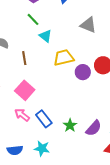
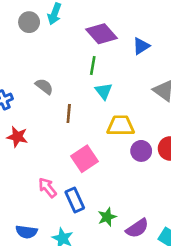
green line: (33, 19) -> (93, 66), turned 40
pink square: (25, 90) -> (84, 159), moved

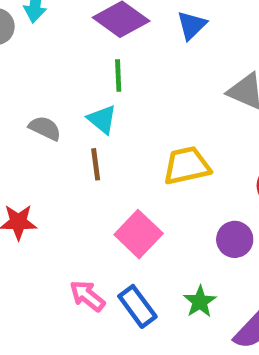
cyan triangle: (104, 91) -> (102, 119), moved
purple circle: (141, 151) -> (235, 239), moved
green star: (107, 217) -> (200, 302), moved

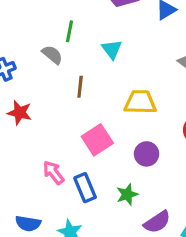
green line: (118, 76) -> (69, 31), moved
cyan triangle: (102, 119) -> (112, 49), moved
purple circle: (235, 239) -> (147, 154), moved

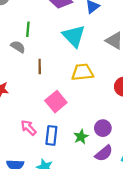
cyan triangle: (112, 49) -> (74, 36), moved, size x1.6
purple circle: (147, 154) -> (103, 128), moved
blue rectangle: (85, 188) -> (51, 135), turned 36

